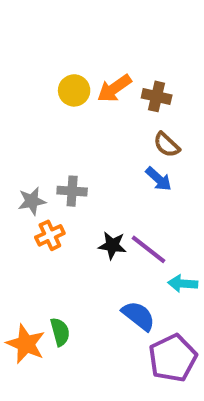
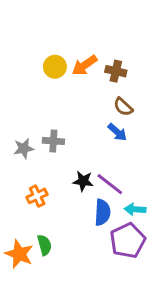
orange cross: (50, 235) -> (37, 196), moved
blue semicircle: (138, 316) -> (102, 212), moved, turned 55
purple pentagon: (173, 358) -> (128, 241), moved

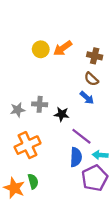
brown cross: (116, 71) -> (95, 56), moved
black star: (83, 181) -> (62, 114), moved
orange cross: (37, 196) -> (28, 145), size x1.6

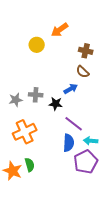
orange arrow: (63, 48) -> (60, 30), moved
blue arrow: (87, 98) -> (71, 89), moved, turned -72

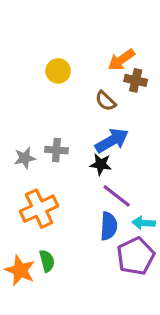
orange arrow: (60, 30) -> (121, 60), moved
brown semicircle: (83, 72) -> (106, 101), moved
blue arrow: (71, 89) -> (112, 141), size x1.5
black star: (56, 104) -> (101, 164), moved

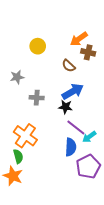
gray star: (25, 158) -> (17, 77), moved
orange cross: (39, 209) -> (25, 136), turned -30
cyan arrow: (144, 223) -> (89, 137), moved, turned -40
green semicircle: (47, 261) -> (18, 156), moved

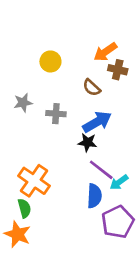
gray cross: (37, 98) -> (56, 114), moved

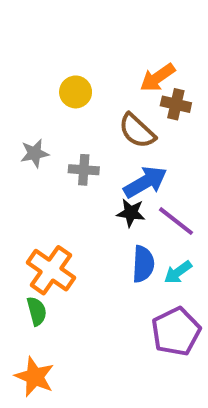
brown semicircle: (92, 88) -> (137, 131), size x1.4
purple line: (101, 170) -> (176, 221), moved
blue semicircle: (94, 196) -> (143, 264), moved
orange star: (18, 234) -> (35, 377), moved

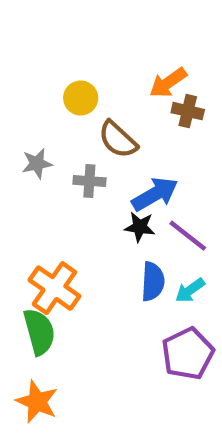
brown semicircle: (137, 131) -> (118, 140), moved
green semicircle: (37, 311) -> (39, 332), size x1.5

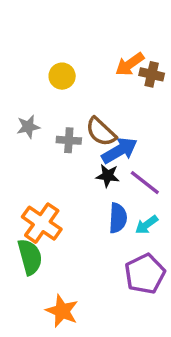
brown cross: (188, 111) -> (152, 74), moved
brown semicircle: (118, 140) -> (101, 132), moved
orange star: (37, 402) -> (62, 311), moved

